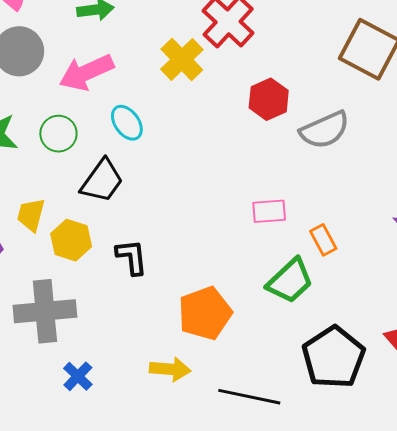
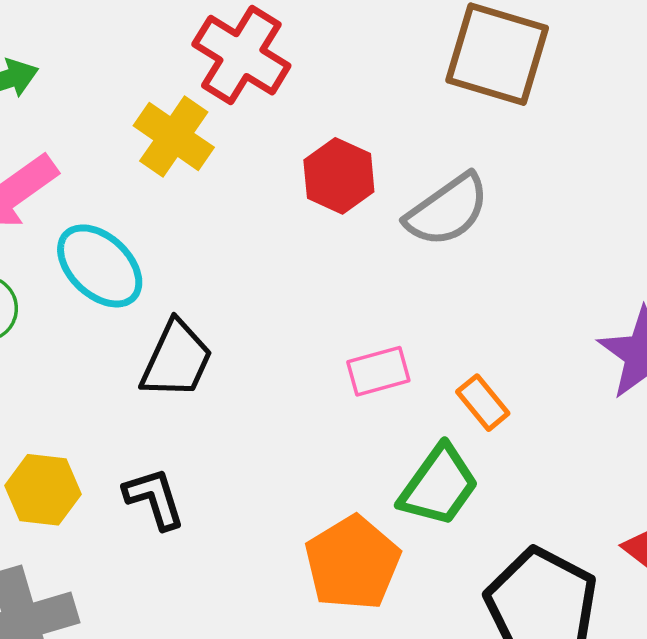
cyan ellipse: (127, 123) -> (100, 266), size x1.4
black trapezoid: (102, 181) -> (176, 360), moved
orange pentagon: (205, 313) -> (353, 563), moved

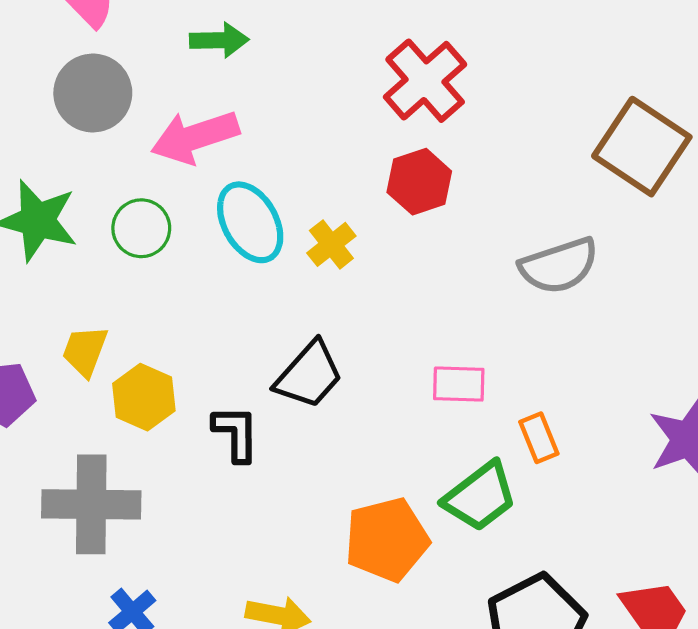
yellow cross: (174, 137) -> (331, 244), moved, size x0.7
red hexagon: (339, 176) -> (419, 182), moved
black trapezoid: (176, 360) -> (309, 375), moved

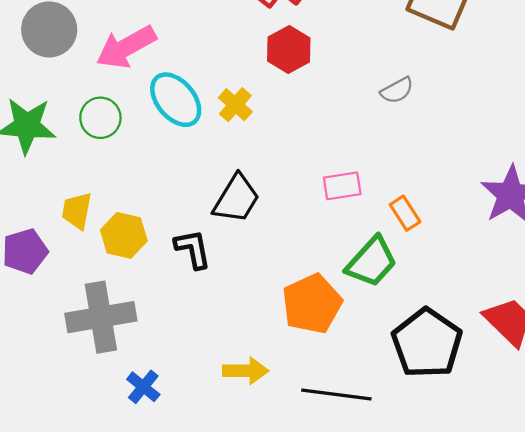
gray semicircle: (559, 266) -> (397, 90), size x0.6

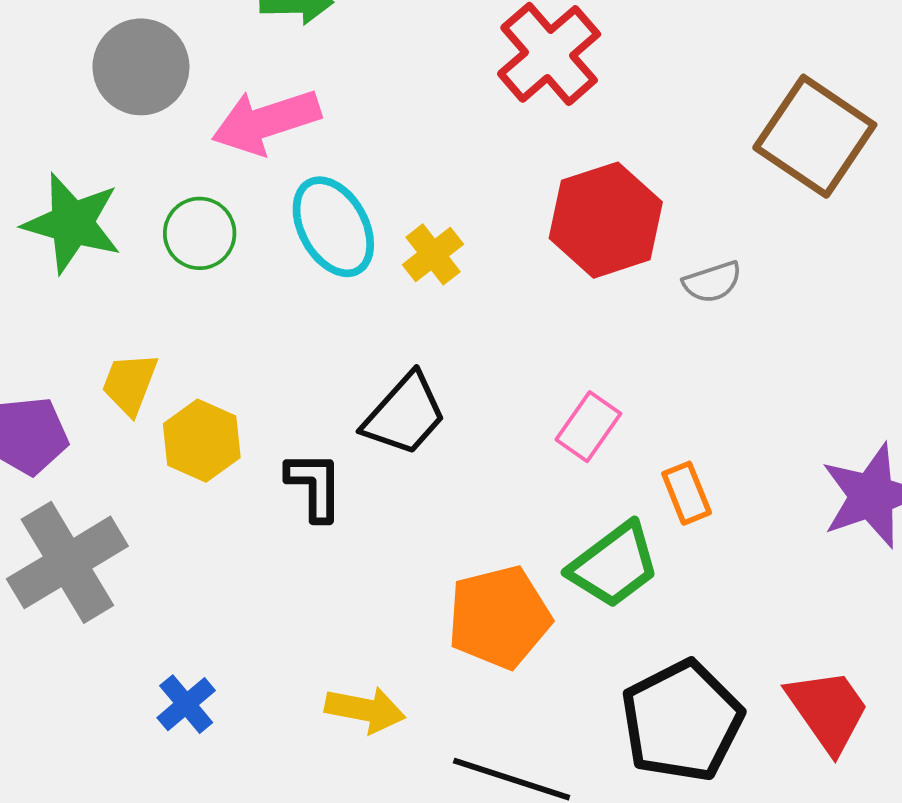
red hexagon: (289, 50) -> (606, 220), moved, size x1.4
pink rectangle: (342, 186) -> (588, 427), turned -57
gray cross: (101, 317) -> (67, 562), moved, turned -32

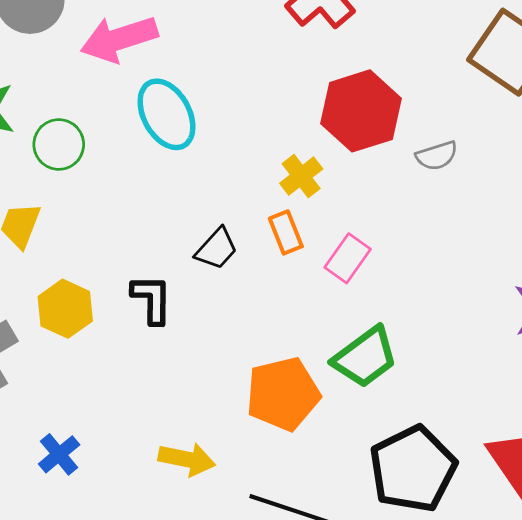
green circle: (200, 233) -> (59, 144), moved
yellow cross: (433, 254) -> (301, 176), moved
black trapezoid: (405, 414) -> (216, 249), size x0.7
yellow hexagon: (202, 441) -> (65, 309), moved
orange rectangle: (687, 493) -> (286, 232), moved

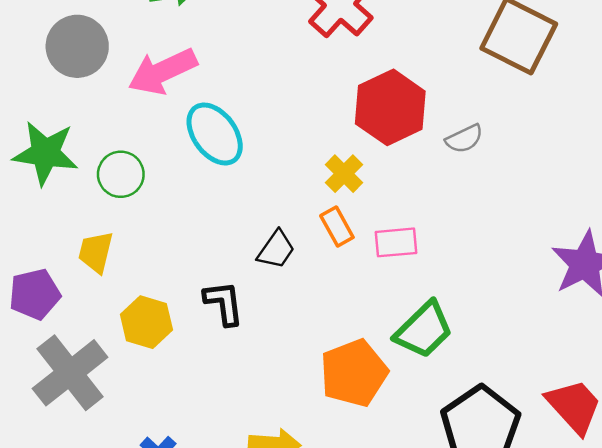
pink rectangle: (348, 258) -> (396, 242), turned 57

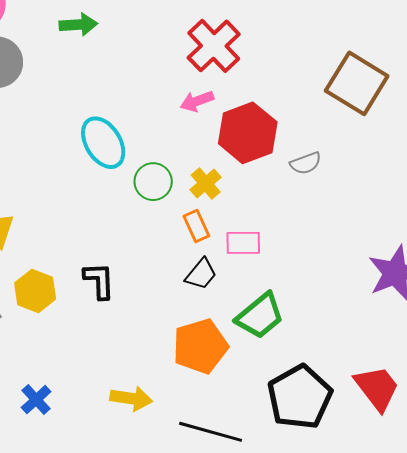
pink arrow: (163, 71) -> (197, 101), moved, size x0.6
green circle: (121, 174) -> (153, 182), moved
black trapezoid: (276, 250) -> (201, 274), moved

